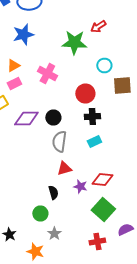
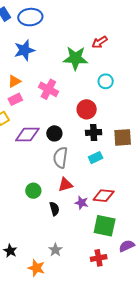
brown square: (122, 86) -> (123, 137), moved
green square: (103, 210) -> (105, 226), turned -30
green circle: (40, 214) -> (33, 191), moved

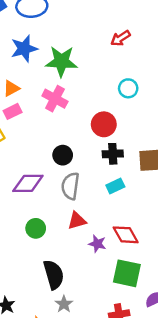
green star: (75, 58) -> (61, 61), moved
purple diamond: (27, 134) -> (28, 183), moved
red diamond: (104, 196) -> (126, 235), turned 55
black semicircle: (54, 209) -> (54, 275), moved, size x1.6

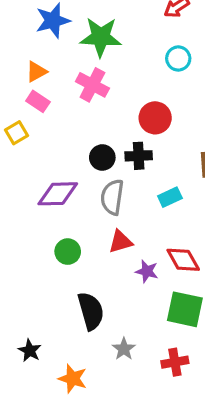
cyan circle: (128, 88) -> (178, 58), moved
pink rectangle: (13, 111) -> (38, 101), turned 60
black cross: (113, 154) -> (139, 156), moved
gray star: (64, 304) -> (124, 349), moved

